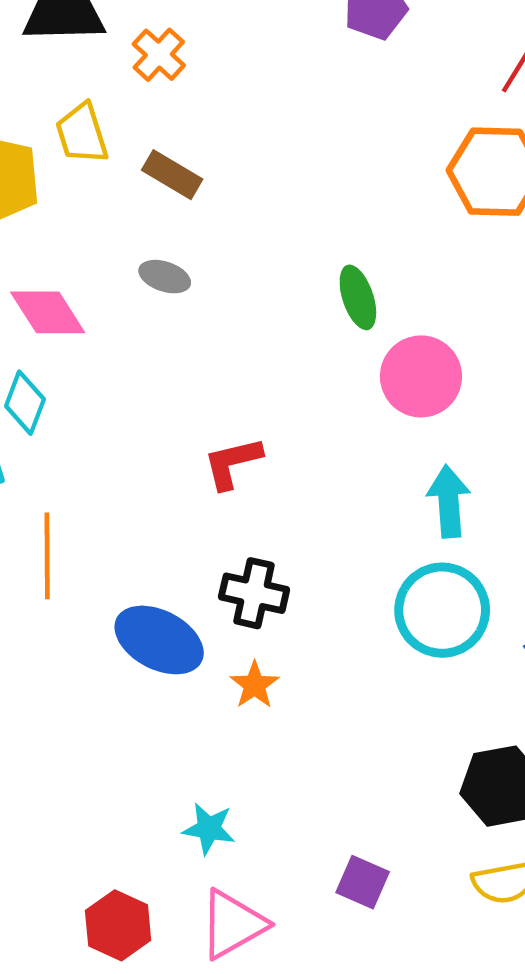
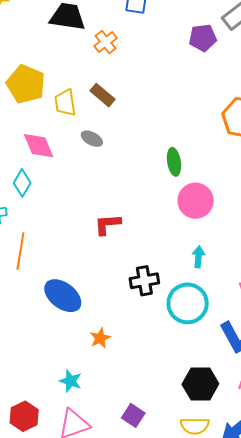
yellow trapezoid: (82, 134) -> (65, 103), moved
cyan arrow: (449, 501) -> (198, 257), size x0.7
black cross: (254, 593) -> (144, 281), moved, turned -32
orange star: (254, 685) -> (100, 338), moved

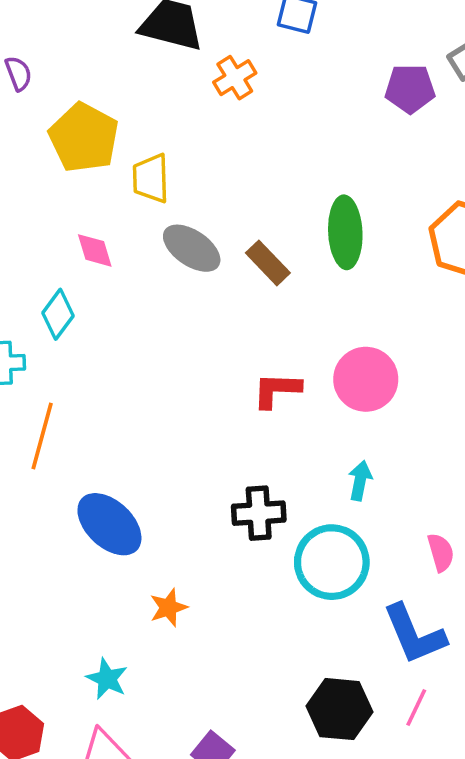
brown rectangle: (103, 95) -> (268, 263), moved
gray ellipse: (92, 139) -> (192, 248), size x1.5
pink diamond: (39, 146) -> (95, 250), size x0.7
green ellipse: (174, 162) -> (345, 232), moved, size x1.4
red L-shape: (108, 224) -> (277, 390), moved

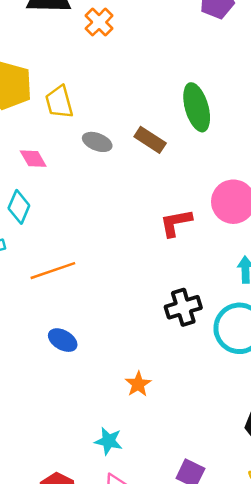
gray ellipse: (192, 248) -> (97, 142), size x0.7
orange line: (42, 436) -> (53, 271), moved, turned 69
blue ellipse: (109, 524) -> (63, 340), moved, size x0.6

